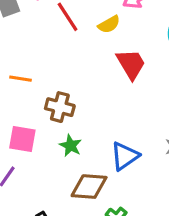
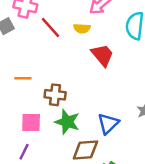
yellow semicircle: (109, 24) -> (82, 28), turned 42
green star: (71, 146) -> (67, 122), size x1.5

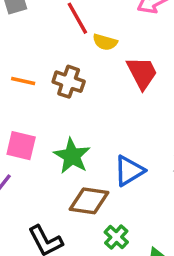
yellow semicircle: (82, 28) -> (105, 42), moved
brown cross: (55, 95) -> (69, 82), moved

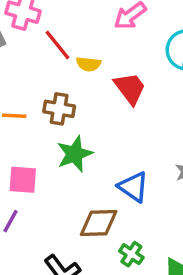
green star: (72, 156) -> (75, 154), moved, turned 30
blue triangle: (129, 171) -> (133, 187), turned -44

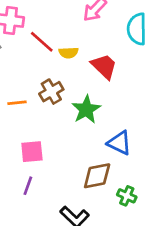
brown cross: (59, 109) -> (51, 92), turned -30
green star: (75, 154) -> (86, 109), moved

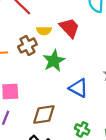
yellow semicircle: (69, 53) -> (44, 31), moved
brown diamond: (97, 176) -> (44, 114), moved

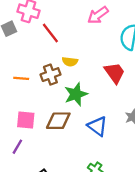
red trapezoid: (69, 28) -> (114, 73), moved
brown diamond: (44, 114) -> (58, 121), moved

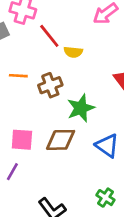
yellow semicircle: (70, 62) -> (73, 52), moved
orange line: (21, 78) -> (18, 76), moved

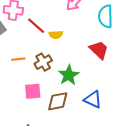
pink square: (22, 140) -> (33, 91), moved

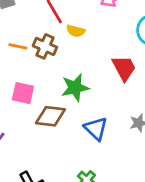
brown cross: (43, 62) -> (45, 46), moved, turned 36

